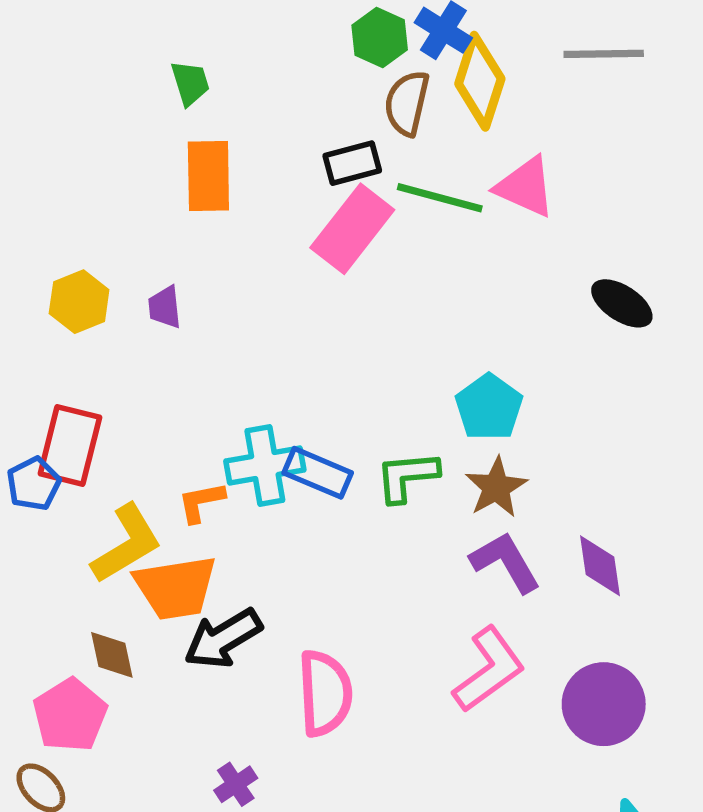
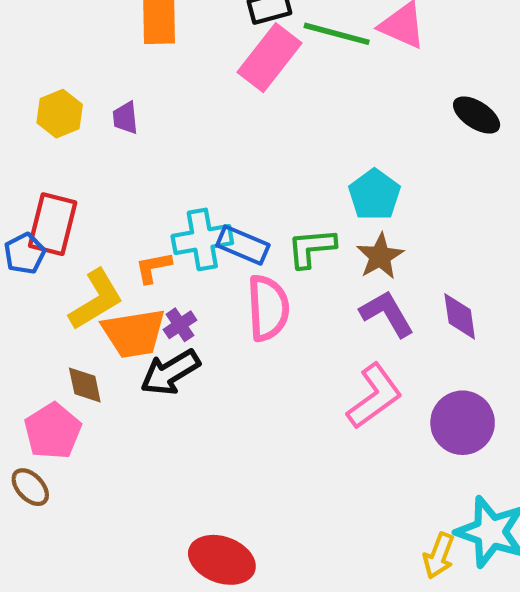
pink semicircle: (325, 693) -> (268, 308), moved
purple cross: (236, 784) -> (180, 325), moved

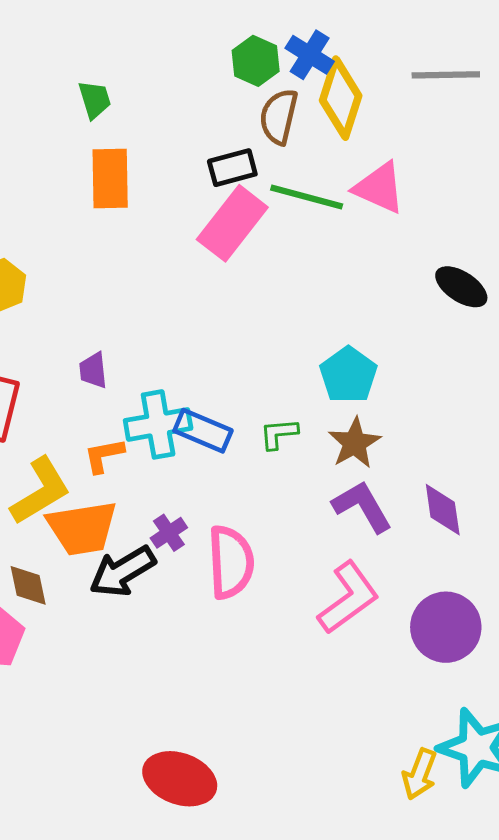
purple trapezoid: (125, 118) -> (93, 370), moved
green L-shape: (311, 248) -> (279, 434), size x0.7
pink semicircle: (268, 308) -> (231, 562), moved
purple cross: (180, 325) -> (169, 533), moved

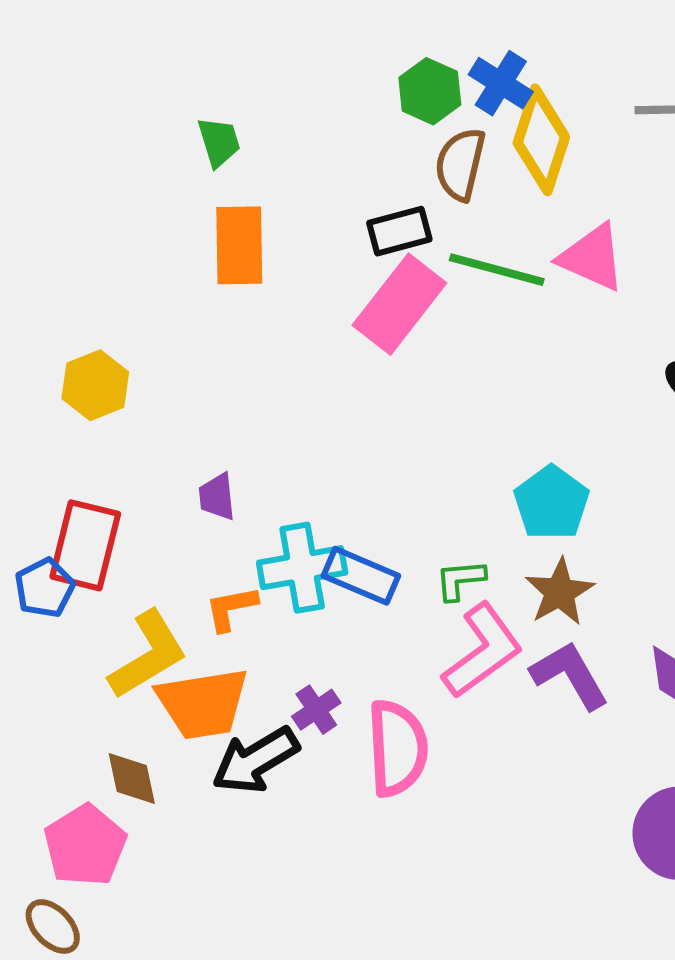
pink L-shape: (348, 598) -> (483, 651), moved

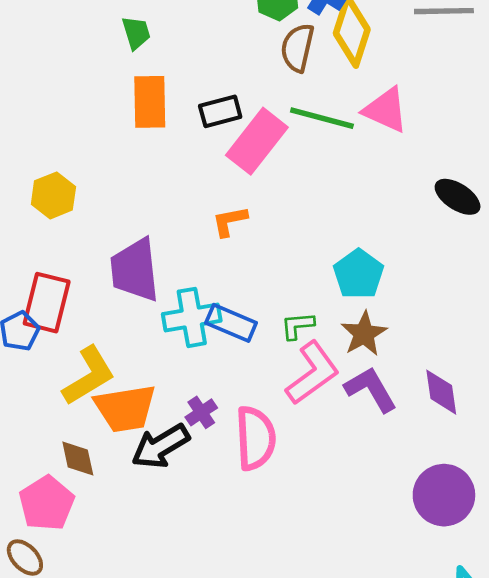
black rectangle: (399, 231) -> (220, 111), moved
purple trapezoid: (217, 497) -> (135, 270), size x2.0
orange L-shape: (231, 608) -> (230, 221), moved

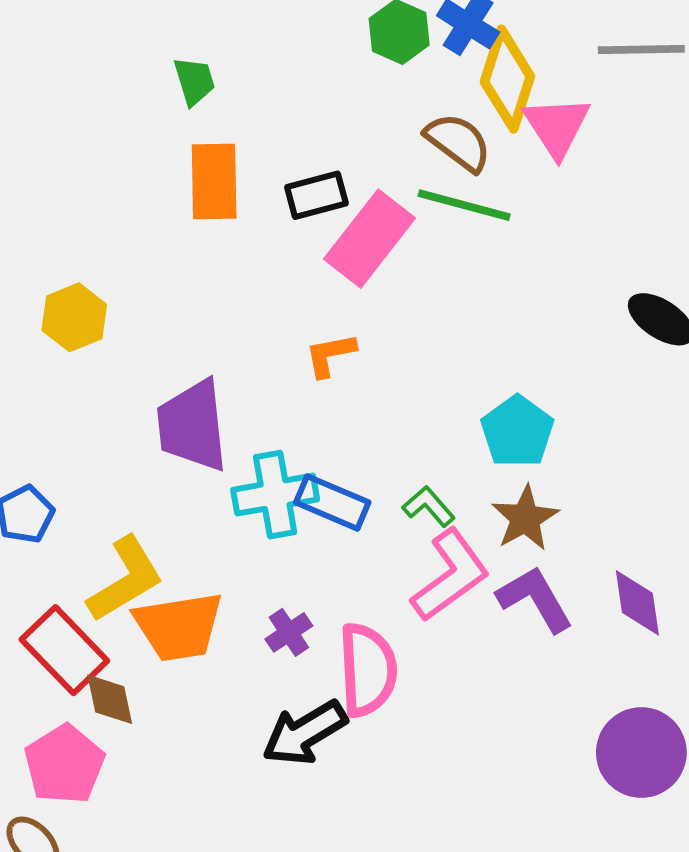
brown semicircle: (298, 48) -> (458, 142), moved, turned 114
pink triangle: (386, 110) -> (557, 126), moved, turned 33
red rectangle: (47, 303) -> (64, 650), moved, turned -58
green L-shape: (298, 326) -> (429, 506), turned 54
black arrow: (161, 446) -> (305, 733), moved

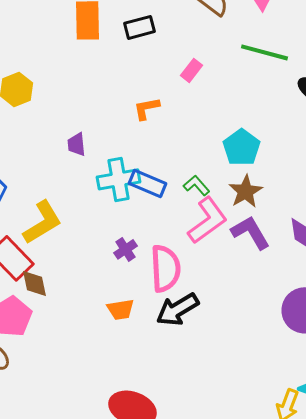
green line: (464, 205) -> (264, 52), moved
pink rectangle: (370, 239) -> (192, 70), moved, size x0.5
purple trapezoid: (192, 426) -> (76, 144), size x0.5
orange trapezoid: (179, 626) -> (120, 309), moved, size x0.6
black arrow: (305, 733) -> (178, 309), moved

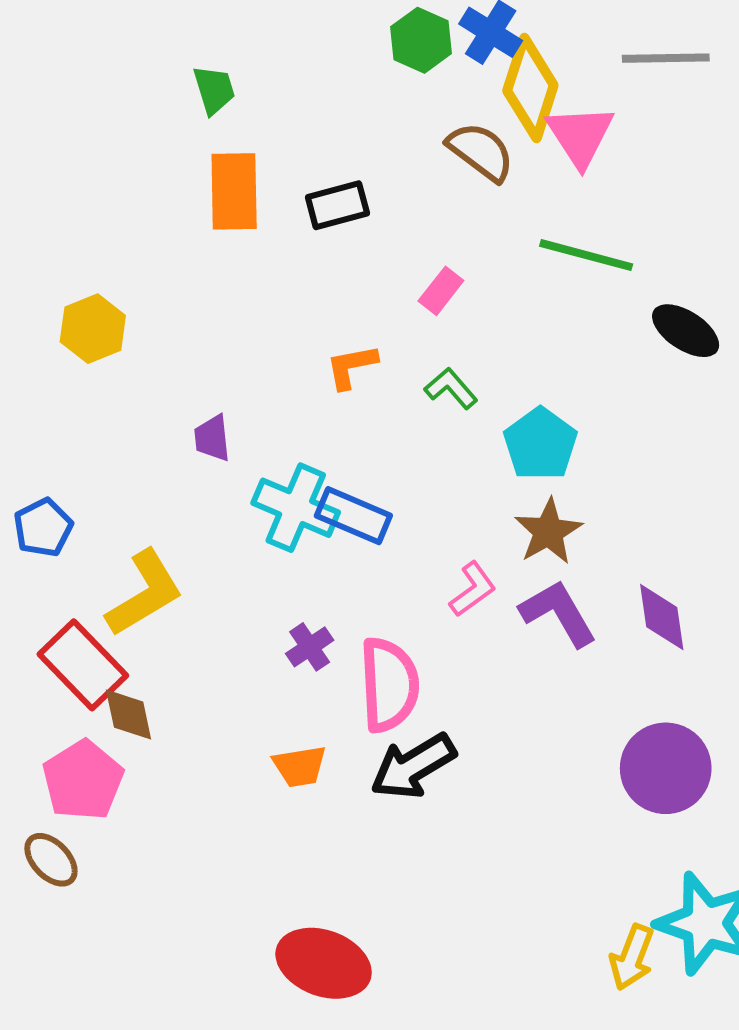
cyan cross: (118, 179) -> (296, 508), turned 33
green L-shape: (196, 185) -> (451, 388), moved
pink L-shape: (208, 220) -> (473, 589), size x0.6

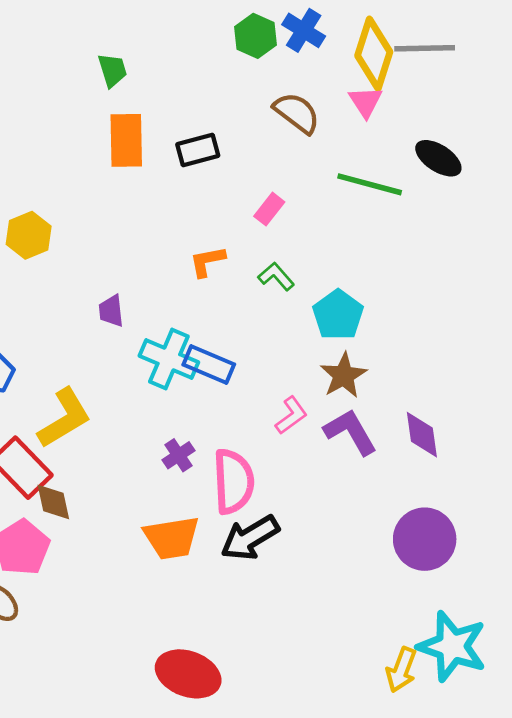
yellow diamond: (530, 88) -> (374, 54), moved
pink triangle: (580, 136) -> (366, 102), size x0.7
black ellipse: (686, 331) -> (438, 158), moved
orange trapezoid: (300, 766) -> (172, 538), size x1.5

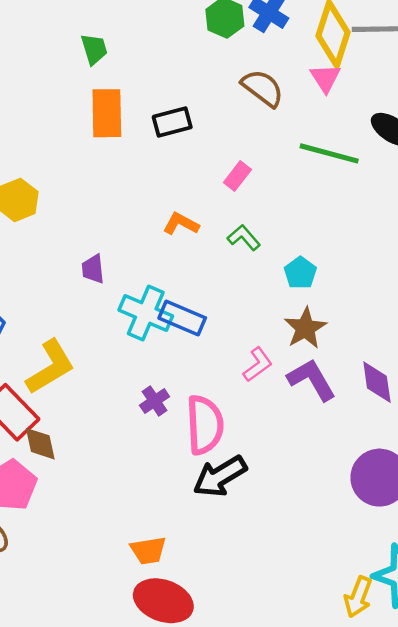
orange L-shape: (207, 261) -> (181, 224), turned 39
cyan pentagon: (338, 315) -> (300, 273), size x0.7
orange trapezoid: (172, 538) -> (148, 550), moved, size x0.7

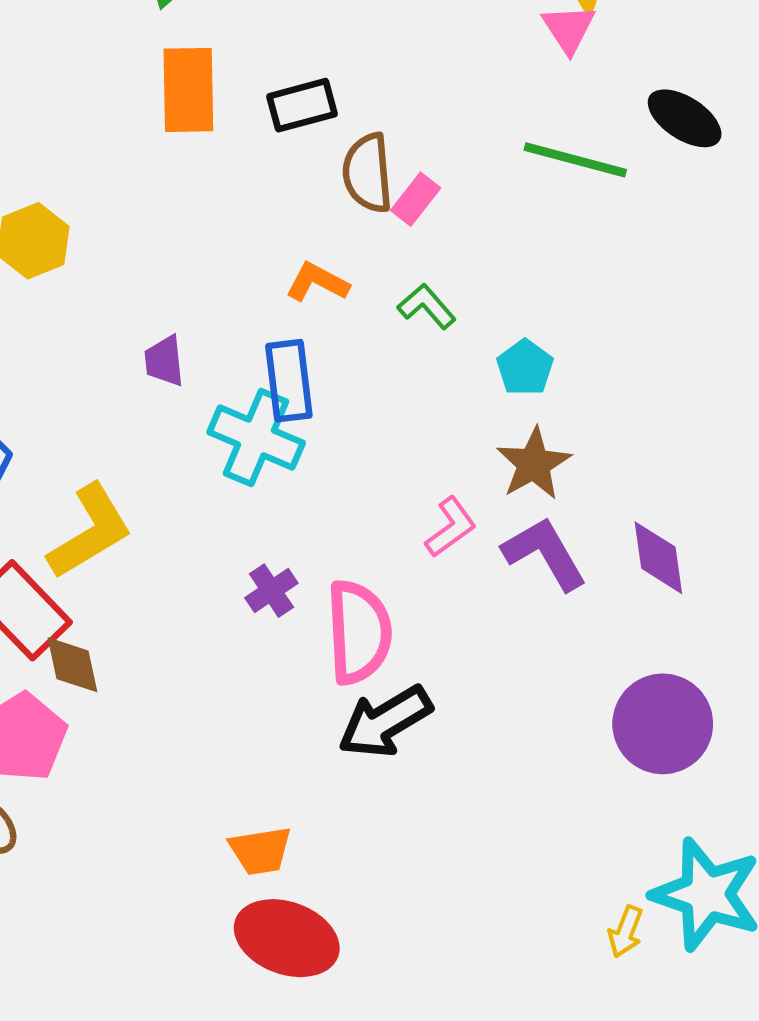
brown semicircle: (263, 88) -> (368, 173), moved, turned -132
blue rectangle: (182, 318) -> (289, 381), moved, turned 60
yellow arrow: (358, 597) -> (626, 932), size x0.7

